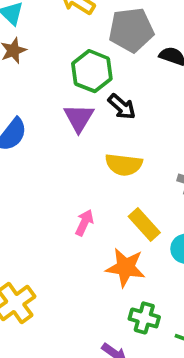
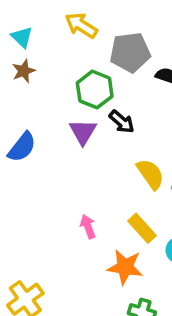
yellow semicircle: (124, 165) -> (150, 174), moved, turned -132
pink arrow: (84, 223) -> (88, 226), turned -45

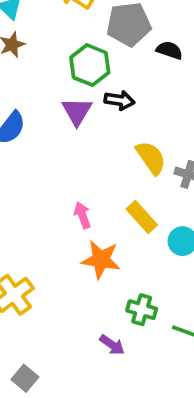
black arrow: (122, 122) -> (119, 100), turned -32
orange star: (125, 267) -> (101, 260), moved

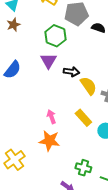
black arrow: (119, 100) -> (71, 72), moved
orange star: (101, 260) -> (49, 141), moved

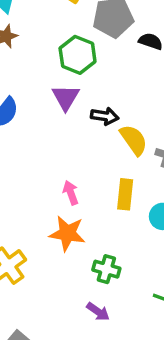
yellow rectangle: (83, 118) -> (125, 194), turned 48
green cross: (83, 168) -> (106, 269), moved

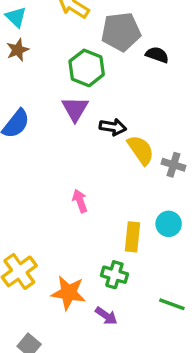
yellow rectangle: (125, 194) -> (132, 237), moved
orange star: (67, 233) -> (68, 293), moved

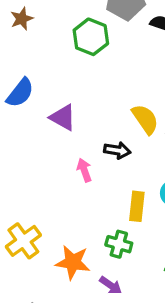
purple triangle: (75, 109) -> (63, 117), moved, turned -32
black arrow: (113, 127) -> (117, 150), moved

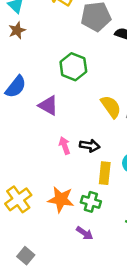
green hexagon: (91, 37) -> (73, 67), moved
black arrow: (117, 150) -> (90, 146), moved
orange star: (73, 262) -> (61, 199), moved

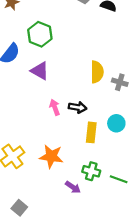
green hexagon: (73, 67) -> (40, 34), moved
yellow semicircle: (111, 107) -> (97, 72), turned 35
green cross: (91, 202) -> (91, 171), moved

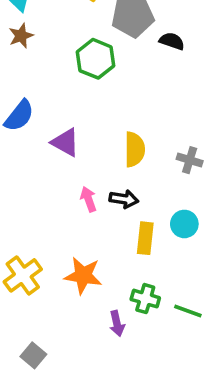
green hexagon: (40, 34) -> (96, 59), moved
yellow semicircle: (97, 72) -> (135, 149), moved
purple arrow: (73, 187) -> (117, 323), turned 42

